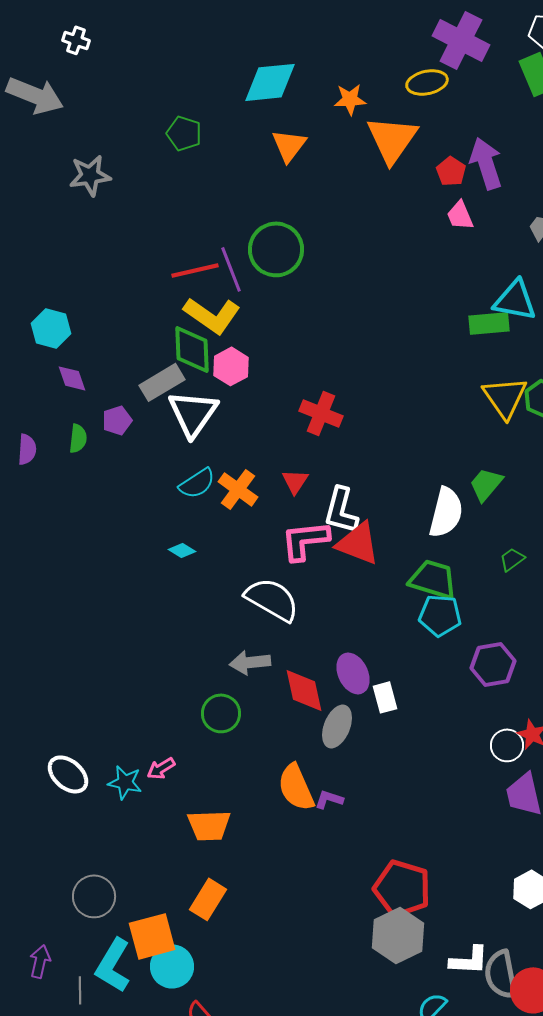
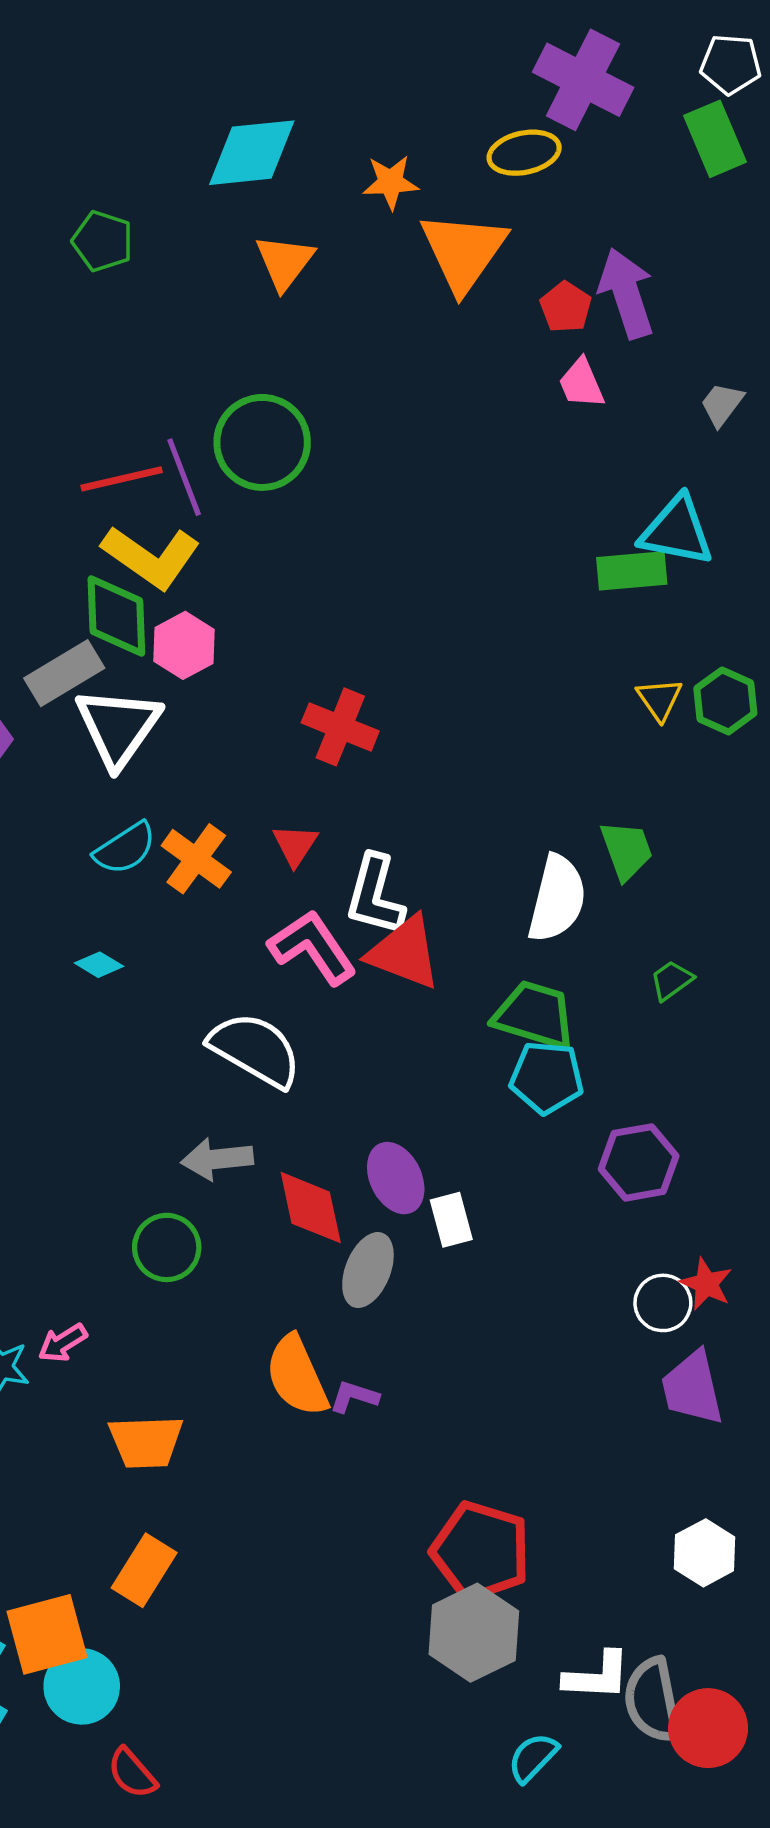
yellow triangle: (505, 397) -> (659, 699), size x0.6
green trapezoid: (486, 484) -> (626, 850), turned 120
pink L-shape: (305, 540) -> (312, 947), turned 62

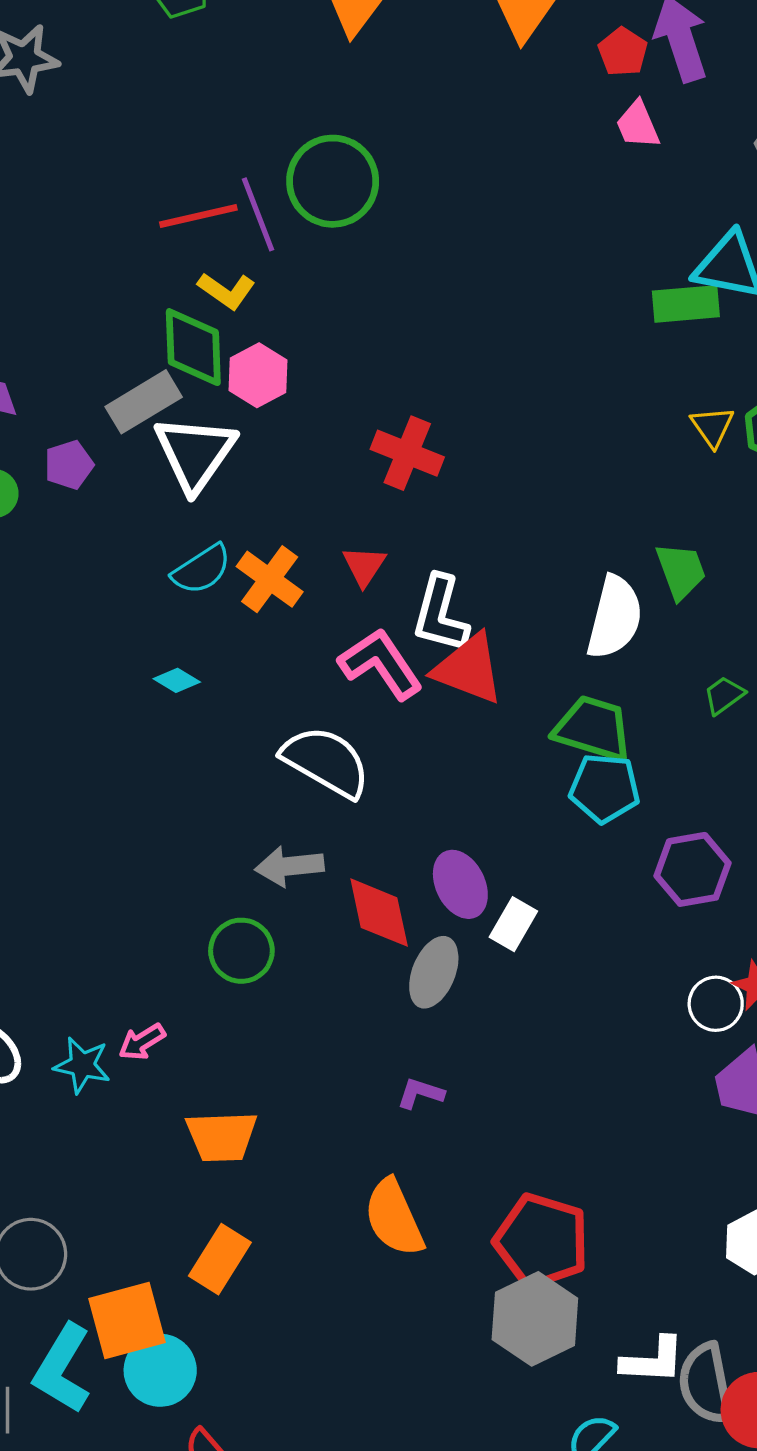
yellow L-shape: (151, 557) -> (226, 291), size x0.6
white rectangle: (451, 1220) -> (513, 924), turned 45
orange semicircle: (297, 1376) -> (394, 1218), moved

